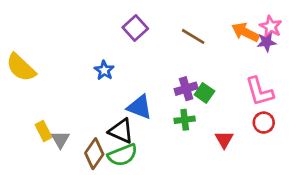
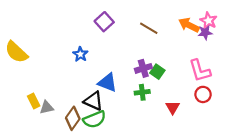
gray triangle: (60, 139) -> (47, 107), turned 48

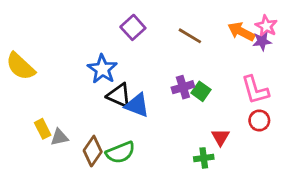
blue star: (80, 54) -> (102, 69), size x1.5
green cross: (142, 92) -> (204, 158), moved
black triangle: (93, 101) -> (119, 95), moved

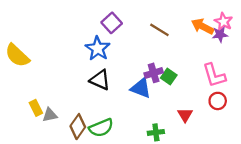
blue star: (102, 69) -> (98, 48), moved
blue triangle: (137, 105) -> (141, 88), moved
green cross: (204, 158) -> (156, 132), moved

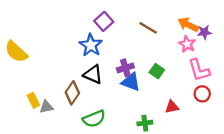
pink star: (223, 22) -> (187, 44), moved
purple cross: (154, 73) -> (125, 68), moved
red triangle: (185, 115) -> (172, 107), turned 48
brown diamond: (78, 127) -> (72, 93), moved

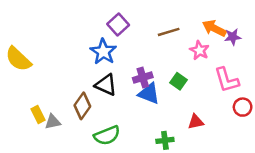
brown line: (148, 28) -> (169, 32), turned -48
pink star: (187, 44) -> (199, 50), moved
red circle: (202, 94) -> (243, 107), moved

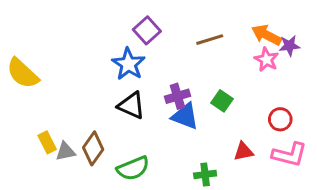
pink star: (199, 50) -> (266, 59), moved
pink L-shape: (227, 80) -> (289, 155), moved, turned -60
brown diamond: (82, 106) -> (93, 148), moved
red circle: (243, 107) -> (280, 119), moved

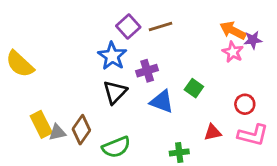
brown line: (210, 40) -> (160, 27), moved
purple cross: (177, 96) -> (147, 71), moved
black triangle: (131, 105) -> (115, 92), turned 50
yellow rectangle: (47, 142) -> (41, 124), size x1.4

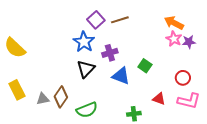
purple star: (253, 40) -> (189, 42), moved
yellow rectangle: (41, 124) -> (17, 90), moved
red triangle: (213, 132) -> (159, 99), turned 32

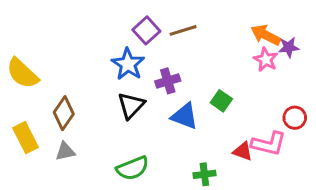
purple star: (189, 42) -> (289, 47), moved
red circle: (183, 78) -> (295, 118), moved
brown diamond: (61, 97) -> (64, 113), moved
pink L-shape: (189, 101) -> (269, 144), moved

